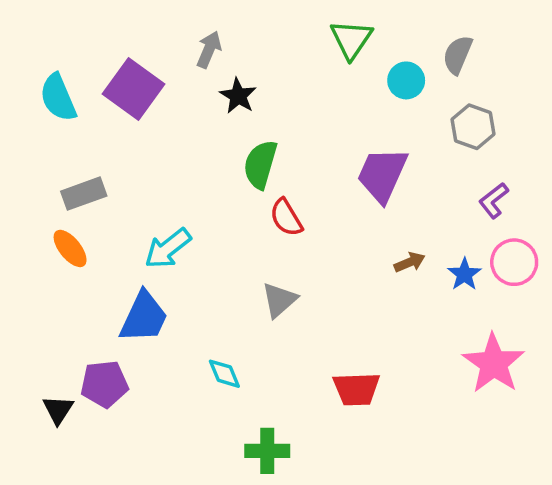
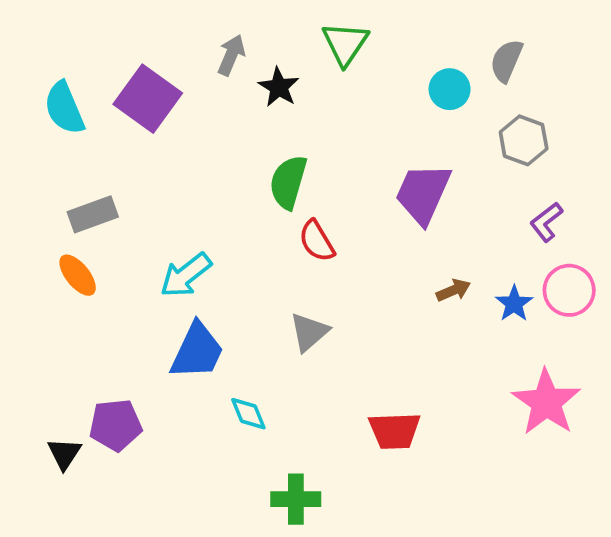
green triangle: (351, 39) -> (345, 44), moved
black star: (238, 96) -> (279, 87), moved
blue trapezoid: (144, 317) -> (197, 351), moved

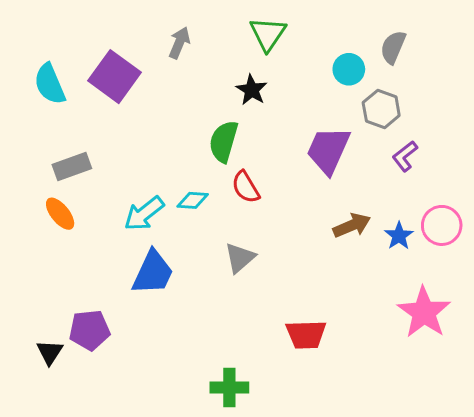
black star: (279, 87) -> (252, 90), moved
gray hexagon: (524, 140) -> (381, 109), moved
purple L-shape: (546, 222) -> (405, 156), moved
brown arrow: (453, 290) -> (352, 225), size x1.4
cyan diamond: (248, 414) -> (193, 200), moved, turned -64

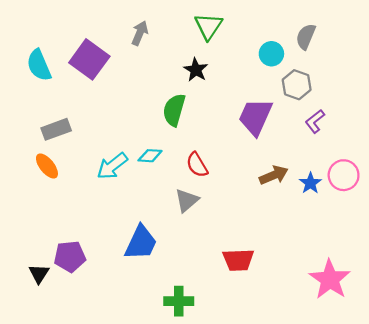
red semicircle: (246, 187) -> (197, 165), moved
blue trapezoid: (153, 273) -> (141, 243), moved
pink star: (424, 312) -> (330, 279), moved

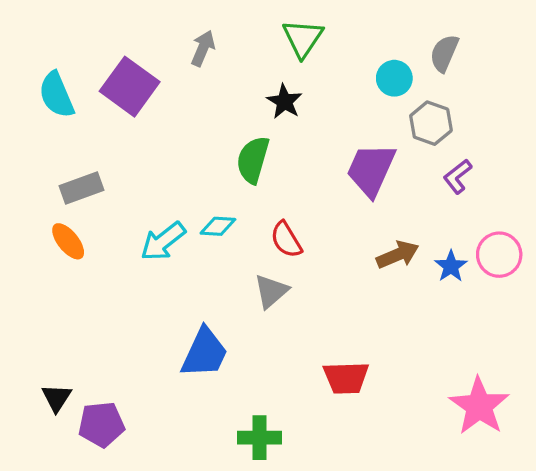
purple pentagon: (70, 256) -> (101, 424), moved

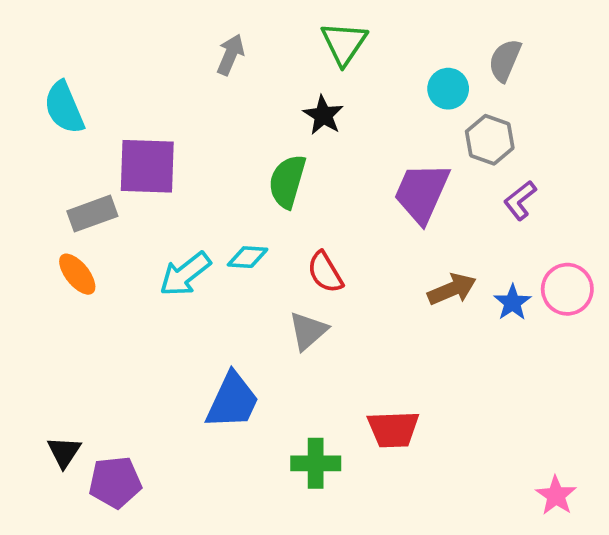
purple square: (130, 87) -> (147, 166), moved, turned -34
pink star: (479, 406) -> (556, 495), moved, size x0.6
green cross: (260, 438) -> (316, 463), moved

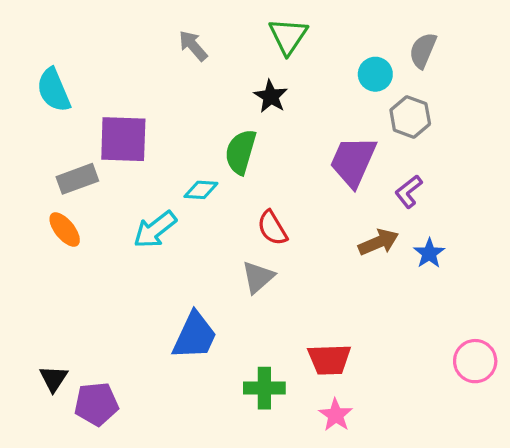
gray arrow: (231, 55) -> (193, 46), turned -64
purple L-shape: (520, 200) -> (409, 191), moved
cyan diamond: (248, 257) -> (201, 190), moved
pink circle: (567, 289) -> (475, 361), moved
pink star: (556, 495) -> (336, 415), moved

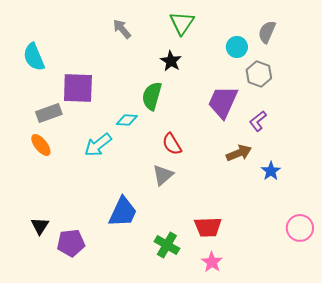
blue star: (429, 253) -> (271, 171), moved
black triangle: (54, 379) -> (40, 226), moved
green cross: (264, 388) -> (167, 245), turned 30
purple pentagon: (96, 404) -> (71, 243), moved

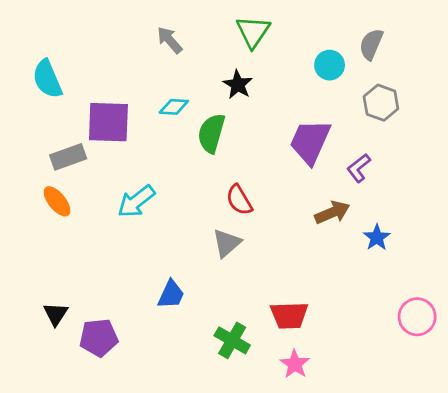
gray hexagon: (259, 74) -> (381, 103), moved
cyan diamond: (127, 120) -> (174, 107), moved
blue trapezoid: (123, 212) -> (171, 295), size x0.7

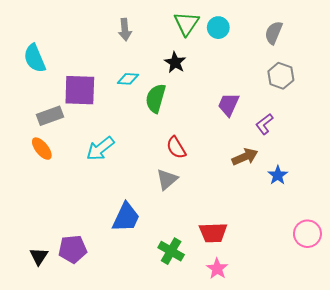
gray arrow: (170, 40) -> (125, 30), turned -145
cyan circle: (330, 65) -> (218, 28), moved
purple trapezoid: (310, 142) -> (228, 104), size x0.7
blue trapezoid: (171, 295) -> (126, 217), size x1.4
black triangle: (56, 314) -> (39, 256), moved

